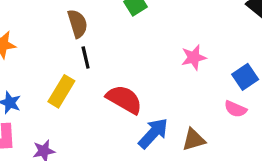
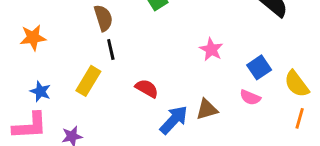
pink star: (194, 57) -> (211, 49), turned -30
red semicircle: (124, 99) -> (147, 88), size x0.7
brown triangle: (194, 140) -> (207, 109), moved

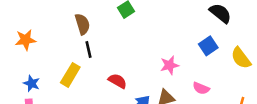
pink star: (211, 49) -> (170, 65), moved, turned 30
blue square: (259, 67) -> (208, 46), moved
yellow semicircle: (297, 84) -> (241, 58), moved

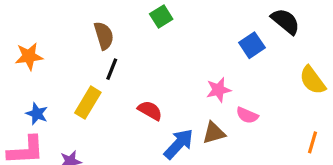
blue square: (208, 46) -> (252, 45), moved
black line: (88, 50) -> (112, 69), turned 35
pink semicircle: (201, 88) -> (247, 115), moved

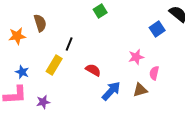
brown semicircle: (104, 36) -> (40, 23), moved
pink semicircle: (247, 115) -> (154, 73), turned 80
brown triangle: (214, 133) -> (140, 90), moved

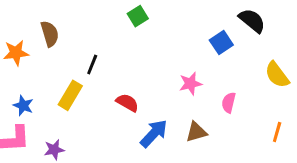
pink semicircle: (154, 73) -> (229, 103), moved

